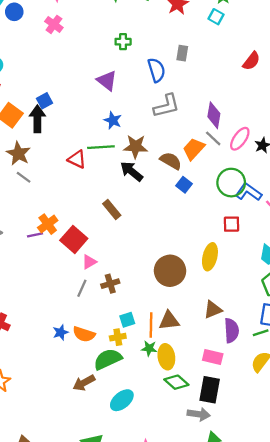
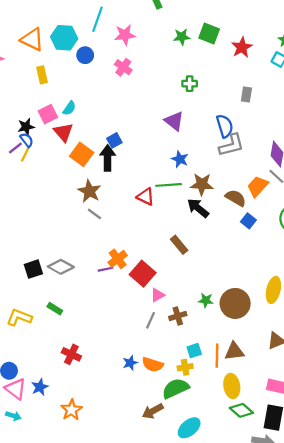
blue semicircle: (156, 70) -> (225, 126), moved
green star: (149, 348) -> (206, 300), moved

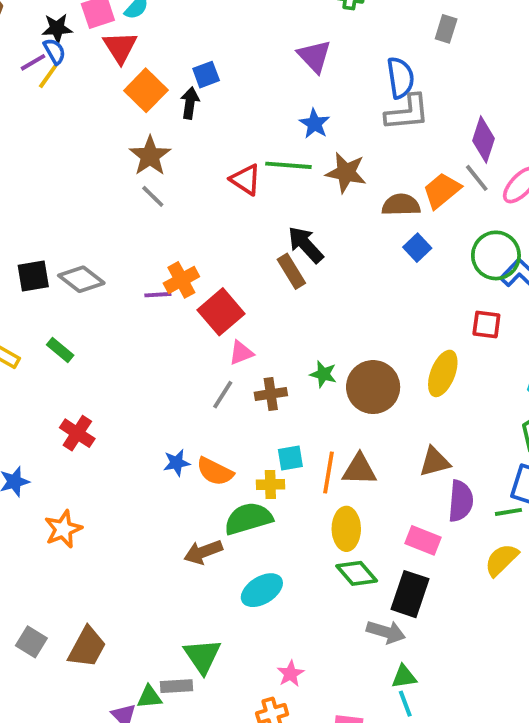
black arrow: (108, 158) -> (190, 103), size x0.7
brown semicircle: (236, 198) -> (401, 205), turned -40
black arrow: (198, 208) -> (306, 245), moved

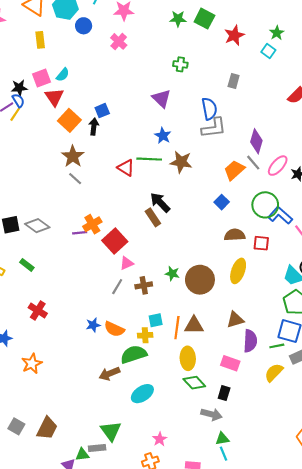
brown semicircle: (401, 205) -> (235, 235), moved
black rectangle: (410, 594) -> (224, 393), size x0.6

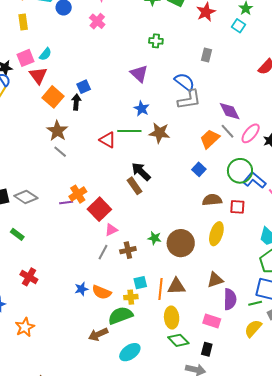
blue semicircle: (209, 109) -> (185, 82), turned -40
purple diamond: (256, 141) -> (230, 111), turned -40

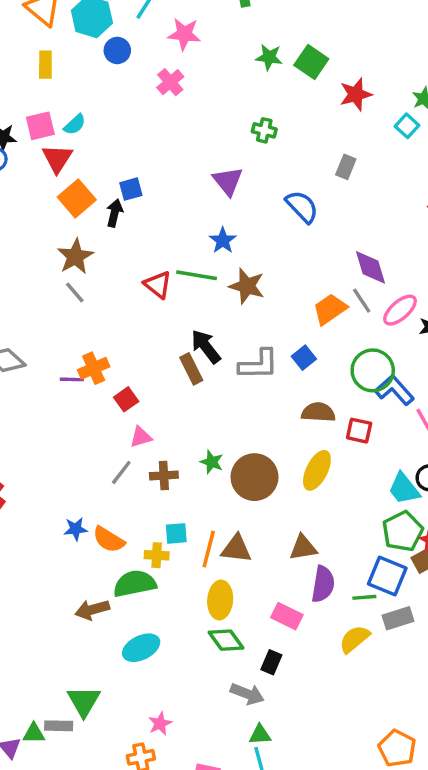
gray L-shape: (189, 100) -> (259, 364), moved
red square: (99, 209) -> (126, 399), size x0.6

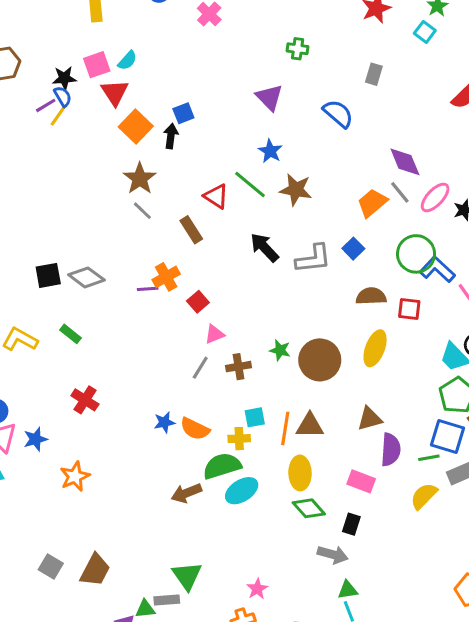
green line: (197, 275) -> (250, 184), turned 36
brown rectangle: (191, 369) -> (191, 230), moved
cyan ellipse: (141, 648) -> (242, 491), moved

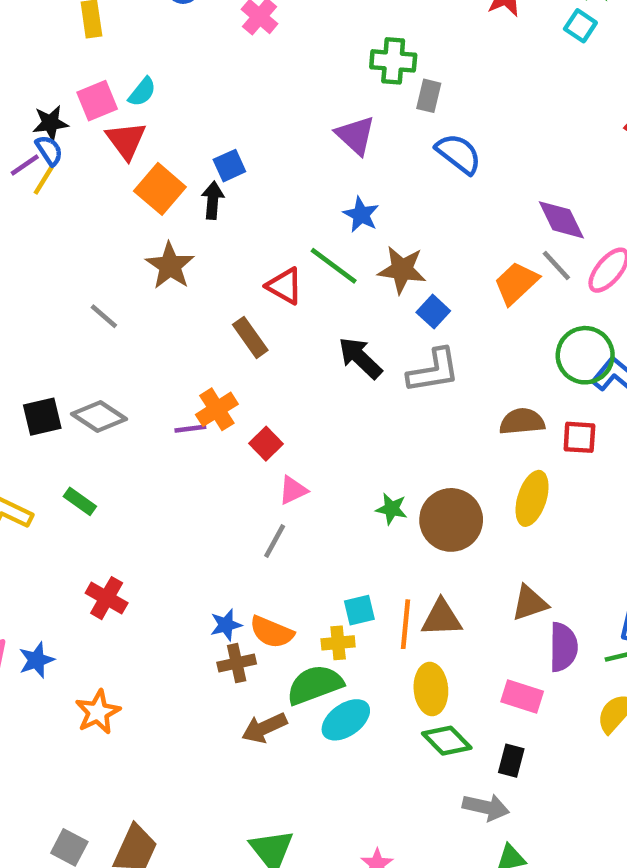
green cross: (298, 49) -> (393, 61), size x1.4
gray rectangle: (374, 74) -> (429, 96), moved
gray line: (142, 211) -> (104, 316), moved
blue square: (353, 249) -> (433, 312), moved
brown cross: (239, 367) -> (237, 663), moved

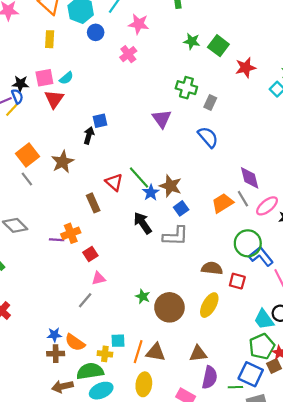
gray rectangle: (429, 96) -> (210, 102), moved
orange square: (160, 189) -> (28, 155), moved
blue star: (361, 215) -> (151, 193), moved

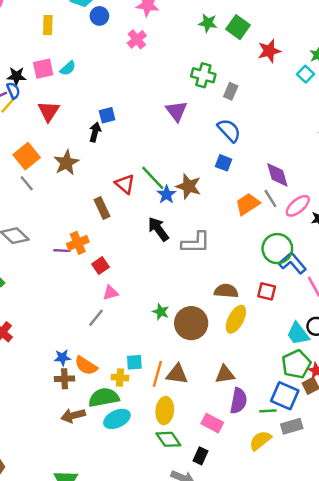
red triangle: (54, 99) -> (49, 111), moved
blue square: (181, 208) -> (224, 163), moved, turned -32
brown semicircle: (212, 268) -> (226, 291), moved

